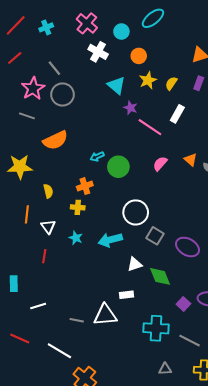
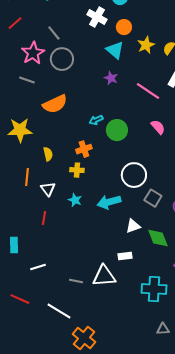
orange circle: (139, 56) -> (124, 27), moved
purple star: (131, 108) -> (111, 78), moved
pink semicircle: (160, 164) -> (158, 127), turned 98

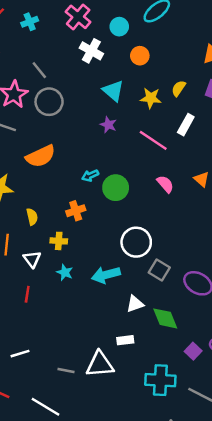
orange circle: (124, 27) -> (140, 56), moved
yellow star: (146, 45) -> (151, 98), moved, turned 30
yellow cross: (77, 170) -> (59, 241), moved

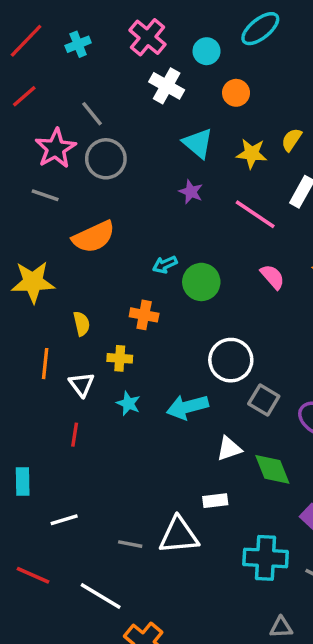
orange cross: (76, 211) -> (144, 315), turned 30

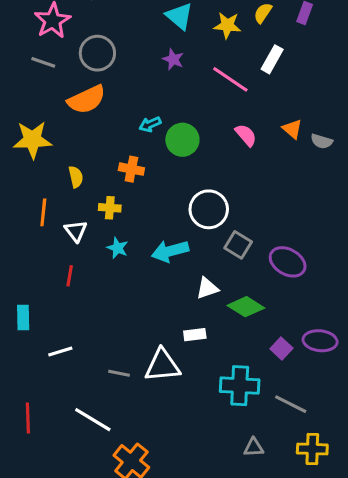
gray circle: (106, 159) -> (97, 53), moved
green diamond: (272, 469) -> (246, 307), turned -36
red line: (33, 575) -> (28, 418), moved, turned 64

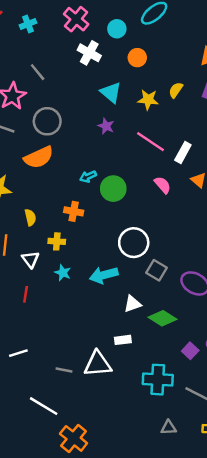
white rectangle: (272, 59) -> (183, 153), moved

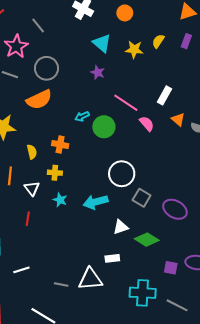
pink line: (150, 142) -> (126, 103), moved
orange cross: (74, 211) -> (60, 145), moved
purple square: (190, 351) -> (171, 268), turned -32

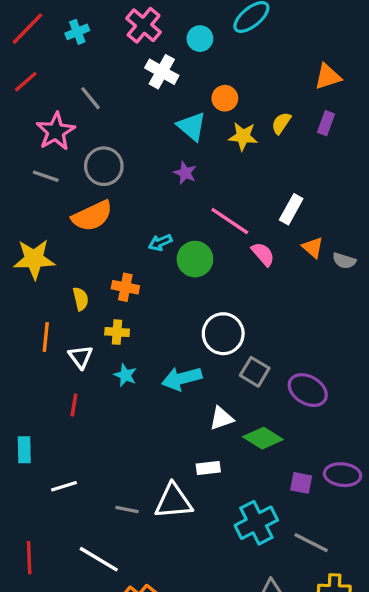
orange circle: (125, 13) -> (225, 98), moved
cyan cross: (143, 293) -> (256, 523), turned -30

